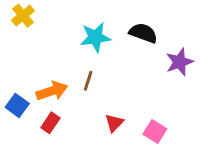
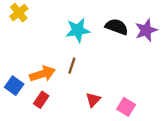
purple star: (179, 62) -> (146, 30), moved

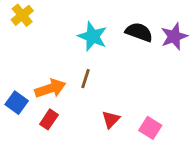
cyan star: (78, 30) -> (93, 36), turned 30

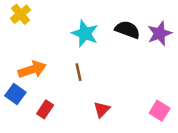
brown line: (86, 79) -> (78, 72), turned -30
orange arrow: (50, 88) -> (32, 70), moved
pink square: (150, 128) -> (160, 111), moved

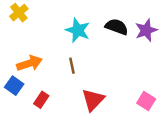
red triangle: (102, 109) -> (93, 100), size x1.5

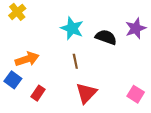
black semicircle: (117, 27) -> (106, 37), moved
brown line: (72, 66) -> (75, 61), moved

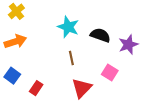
purple star: (136, 28) -> (128, 45), moved
orange arrow: (27, 59) -> (15, 41), moved
pink square: (136, 94) -> (110, 73), moved

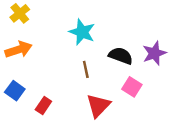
black semicircle: (100, 35) -> (121, 56), moved

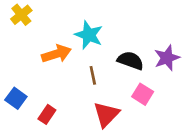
orange arrow: (19, 49) -> (56, 54), moved

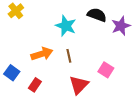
orange arrow: (56, 54) -> (42, 54), moved
purple star: (167, 58) -> (121, 26), moved
black semicircle: (131, 61) -> (97, 15), moved

